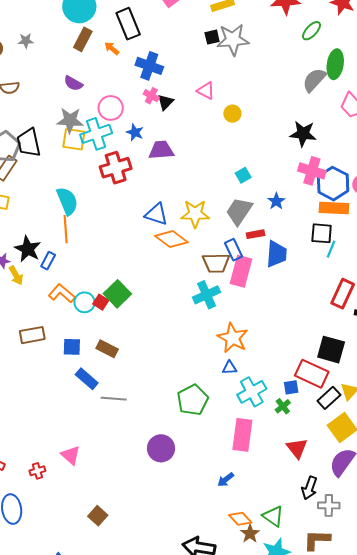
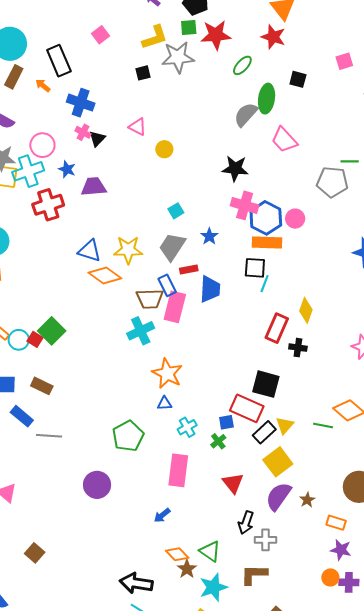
gray star: (233, 40) -> (178, 57), moved
cyan cross: (252, 392) -> (187, 427), size x0.7

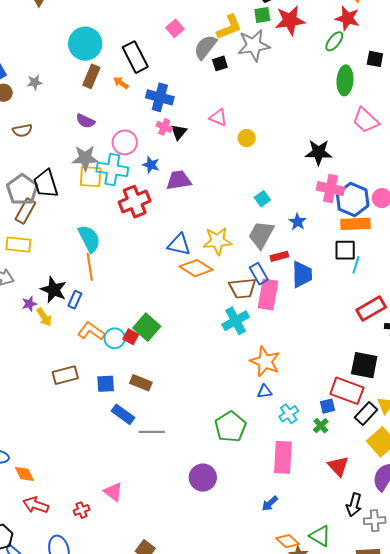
green ellipse: (242, 65) -> (334, 41), moved
gray semicircle: (246, 115) -> (205, 47), moved
cyan cross: (28, 171) -> (112, 169), turned 32
red rectangle: (277, 328) -> (371, 309), turned 40

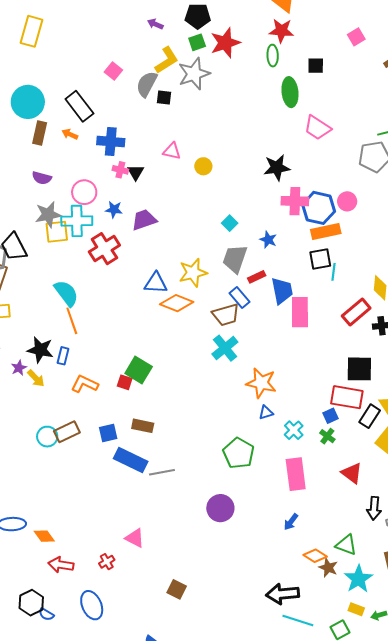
green ellipse: (334, 41) -> (273, 56), turned -30
black square: (220, 63) -> (164, 98), turned 35
pink rectangle: (268, 295) -> (300, 312), moved
cyan circle: (115, 338) -> (47, 437), moved
blue rectangle: (123, 414) -> (131, 460), size x1.4

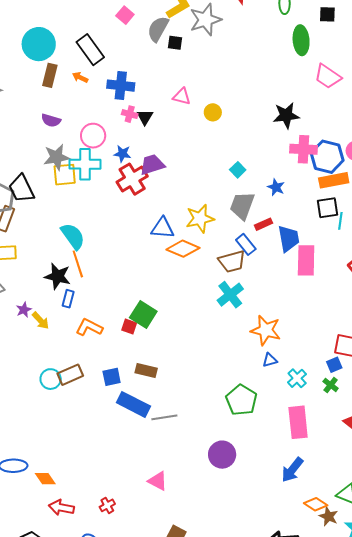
red cross: (104, 249) -> (132, 179), moved
black star: (40, 350) -> (58, 276), moved
blue arrow: (291, 522) -> (292, 470), size x1.5
pink triangle: (135, 538) -> (158, 481), moved

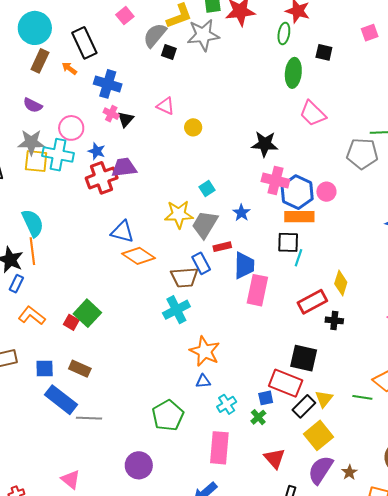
yellow star: (200, 218) -> (179, 214), moved

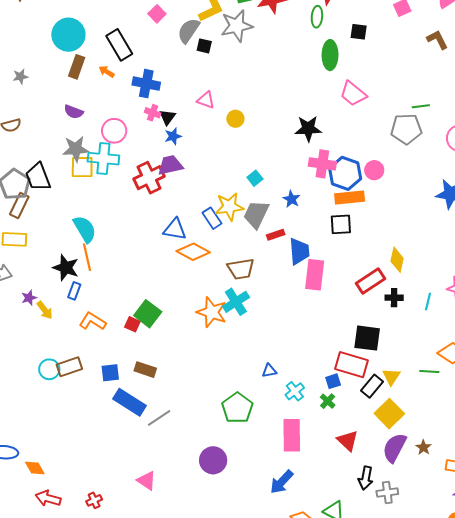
blue star: (97, 151) -> (173, 136), moved, turned -30
cyan line: (298, 258) -> (428, 302), moved
blue rectangle: (201, 263) -> (212, 218), moved
orange star: (205, 351) -> (212, 312), moved
gray line: (89, 418) -> (159, 418), turned -30

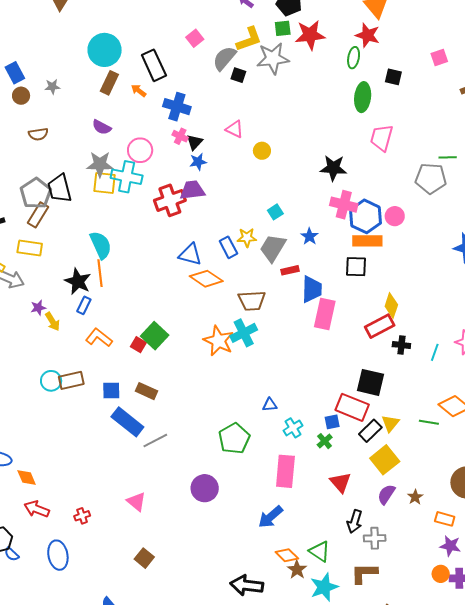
pink trapezoid: (353, 94) -> (382, 138), turned 60
yellow star: (229, 207) -> (247, 238), size x0.7
yellow diamond: (397, 260) -> (391, 305), moved
purple semicircle: (394, 448) -> (386, 494), size x0.7

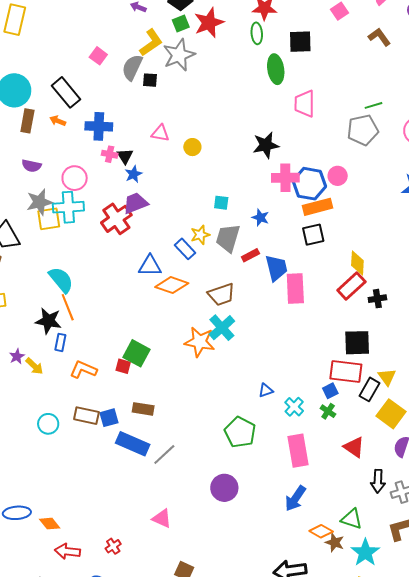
black square: (393, 77) -> (300, 42), size x1.4
cyan square: (275, 212) -> (221, 203), turned -35
brown rectangle: (71, 380) -> (86, 416), moved, turned 40

